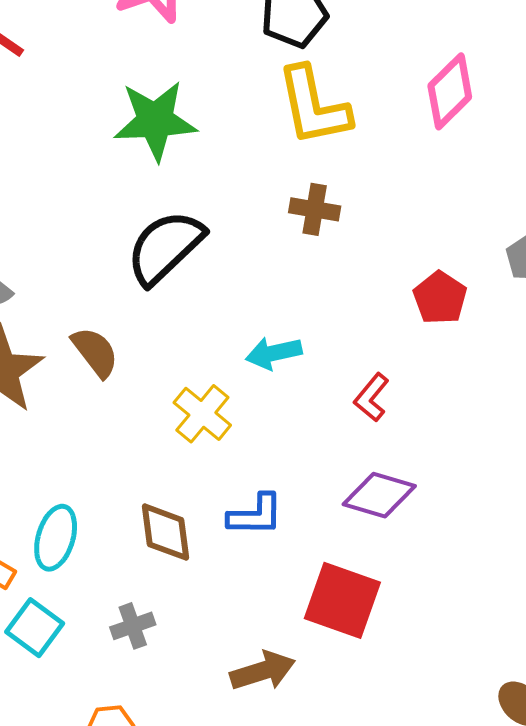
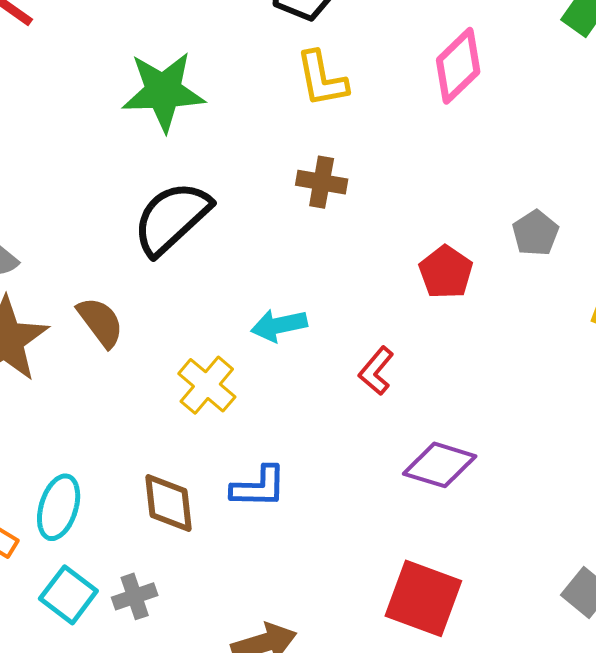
yellow L-shape: (314, 106) -> (322, 79), size x0.7
purple diamond: (379, 495) -> (440, 465), moved
red square: (342, 600) -> (423, 598), moved
cyan square: (35, 628) -> (68, 595), moved

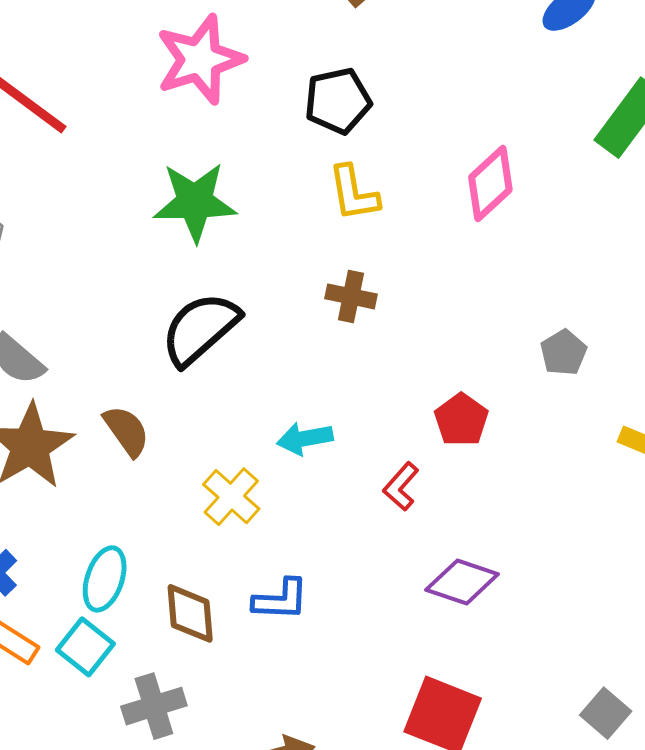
red pentagon: (446, 272) -> (461, 420), moved
cyan ellipse: (59, 507) -> (105, 579), moved
cyan square: (68, 595) -> (85, 647), moved
gray cross: (135, 596) -> (154, 706), size x1.4

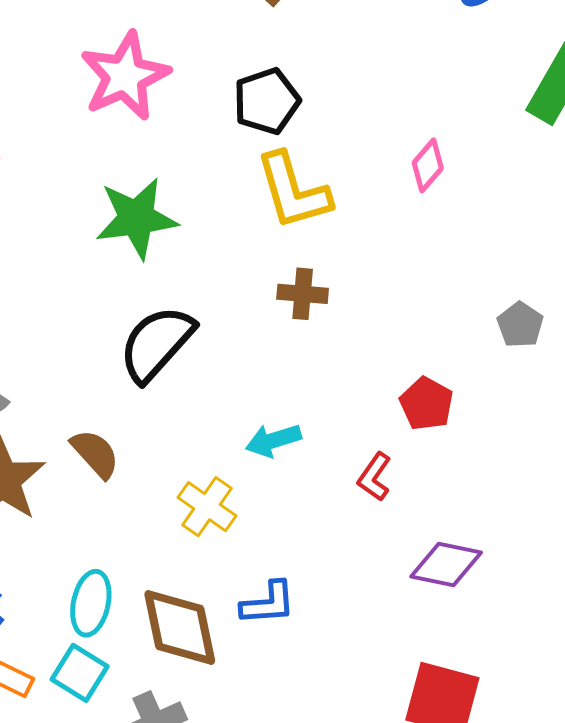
pink diamond: (490, 183) -> (428, 165), size x0.7
yellow L-shape: (354, 193) -> (293, 191), size x1.4
brown diamond: (190, 613) -> (180, 627), size x1.4

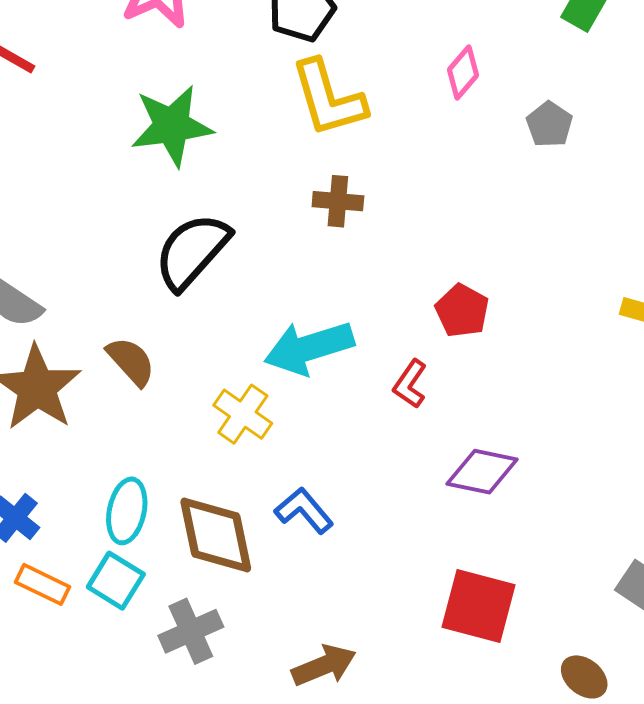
gray pentagon: (520, 325) -> (549, 124), moved
cyan arrow: (273, 440) -> (309, 348), size x1.6
blue L-shape: (268, 603) -> (304, 511), turned -126

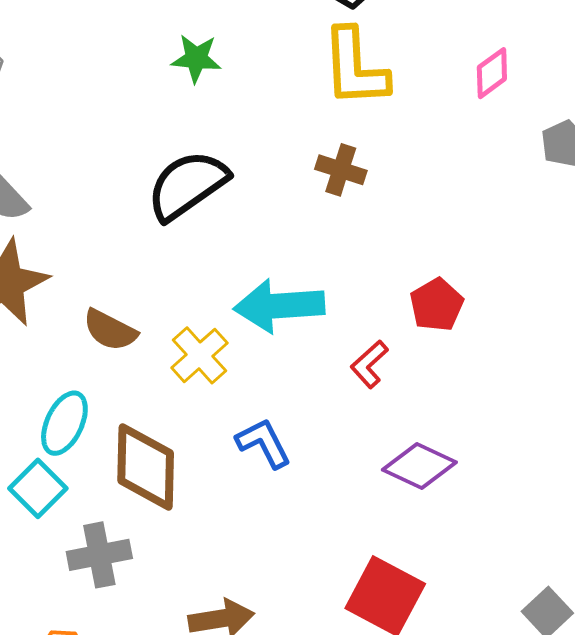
green star: (172, 126) -> (196, 58), size x0.6
brown semicircle: (131, 361) -> (110, 330), moved, turned 146
blue L-shape: (304, 511) -> (264, 443), moved

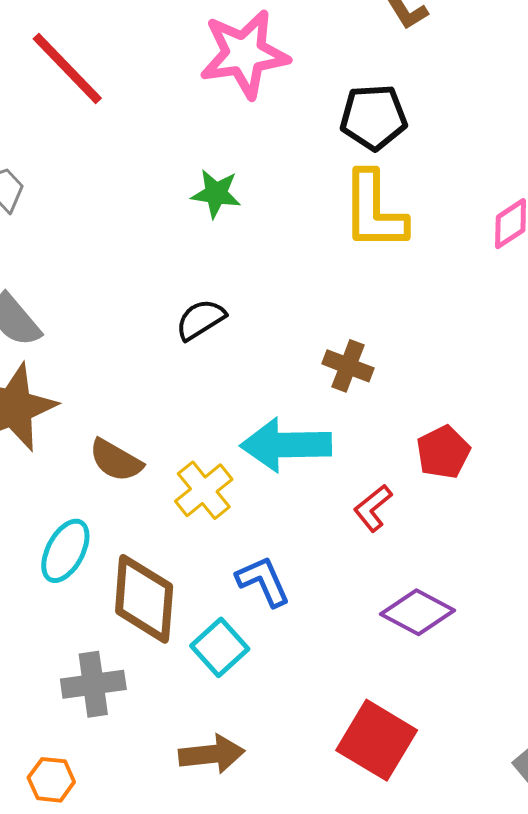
brown cross: (341, 170) -> (348, 366), moved
black semicircle: (187, 185) -> (201, 320), size x0.6
cyan square: (38, 488) -> (220, 647), moved

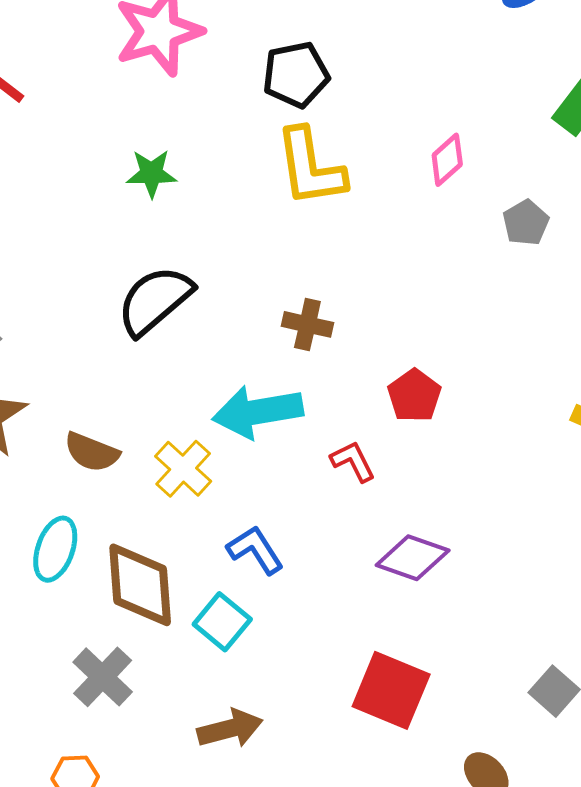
black semicircle: (201, 320) -> (155, 300), size x1.6
red L-shape: (373, 508) -> (353, 461), turned 111
gray cross: (93, 684) -> (103, 677), turned -30

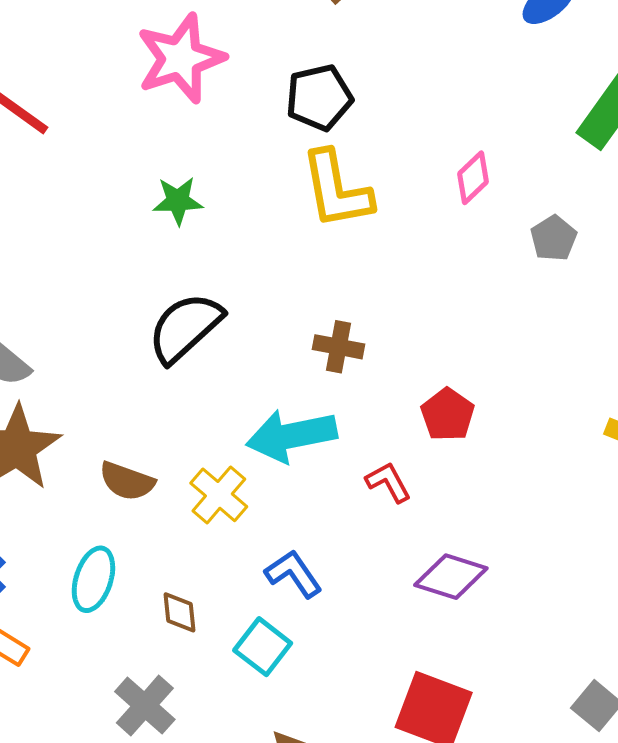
brown diamond: (140, 585) -> (180, 612), size x0.5

